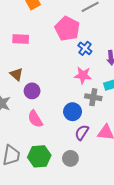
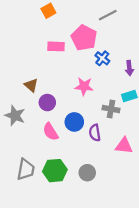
pink rectangle: (21, 39) -> (56, 46), moved
pink star: (83, 75) -> (84, 86), moved
blue circle: (73, 112) -> (74, 122), moved
purple semicircle: (82, 132) -> (95, 133), moved, turned -42

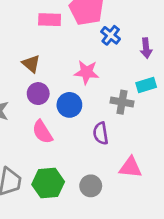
brown triangle: (31, 85) -> (31, 64), moved
blue circle: (74, 122) -> (69, 105), moved
pink triangle: (124, 146) -> (130, 167), moved

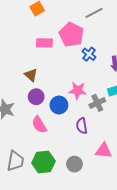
pink star: (86, 72) -> (78, 91), moved
gray cross: (122, 102) -> (97, 103), turned -35

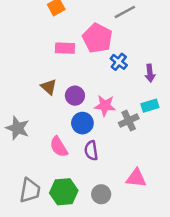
purple circle: (36, 97) -> (75, 96), moved
purple semicircle: (82, 126) -> (91, 151), moved

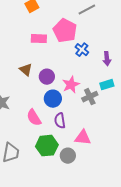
pink star: (105, 106) -> (71, 85), turned -30
pink triangle: (136, 178) -> (83, 138), moved
green hexagon: (64, 192) -> (47, 146), moved

